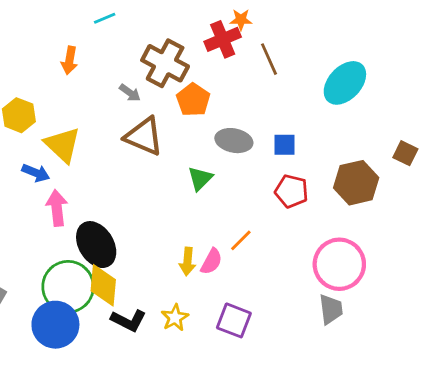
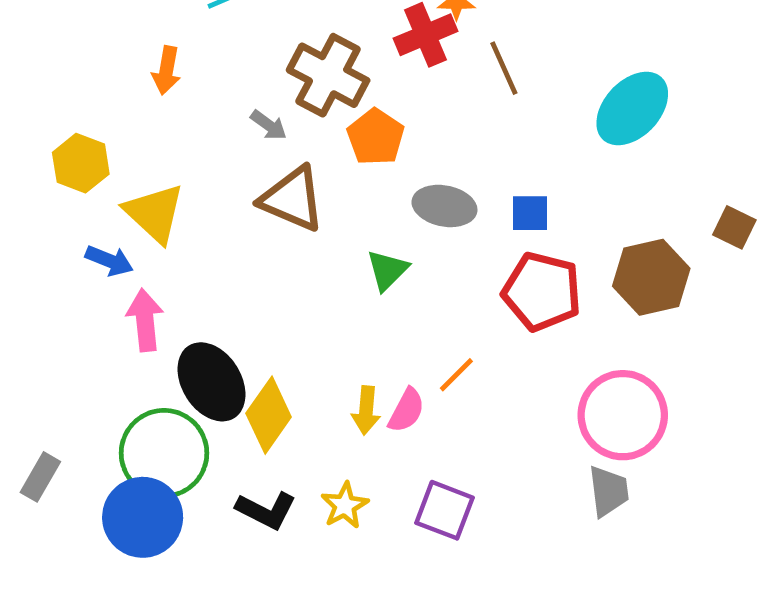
red pentagon: (292, 191) -> (542, 292), size x1.4
yellow diamond: (103, 285) -> (269, 415), moved, turned 30

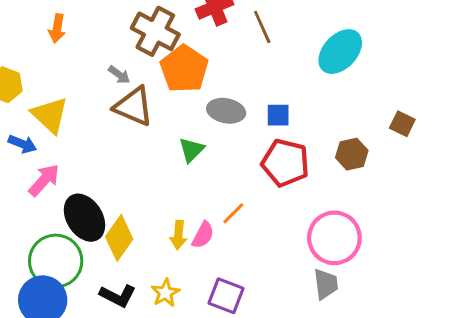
gray arrow: (269, 125) -> (119, 75), moved
orange pentagon: (376, 137) -> (184, 69), size x1.4
brown hexagon: (651, 277) -> (352, 154), size x0.7
pink arrow: (145, 320) -> (44, 180), turned 48

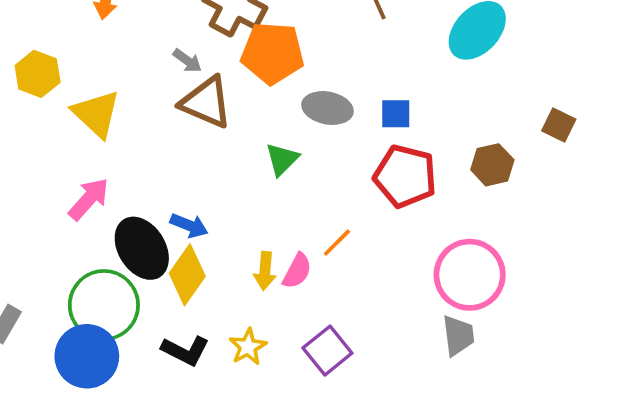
orange pentagon: (184, 69) -> (273, 53), turned -30
blue arrow: (22, 144) -> (189, 225), moved
purple square: (226, 296) -> (327, 351), turned 30

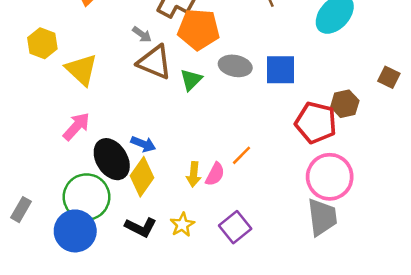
blue square: (396, 114) -> (281, 70), size x1.5
green triangle: (282, 159) -> (191, 80), moved
red pentagon: (405, 176) -> (316, 123), moved
gray trapezoid: (458, 335) -> (322, 217), size x1.4

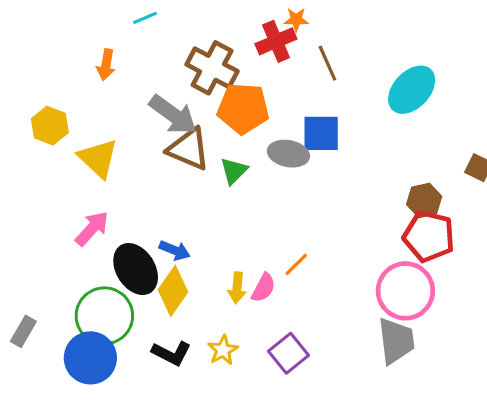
gray arrow: (142, 34) -> (173, 115), size x2.0
blue square: (281, 70) -> (321, 133), moved
red pentagon: (316, 123) -> (429, 236), moved

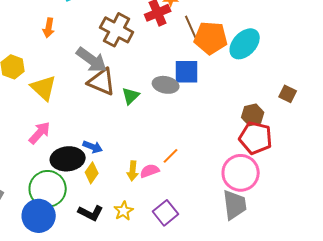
orange pentagon: (243, 108) -> (211, 38), moved
black ellipse: (136, 269) -> (68, 159), turned -64
pink semicircle: (263, 288) -> (150, 171), turned -138
yellow diamond: (173, 291) -> (92, 173), size x0.7

